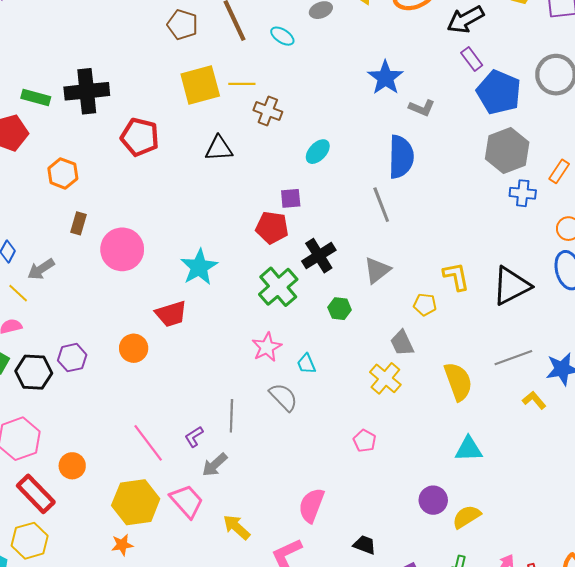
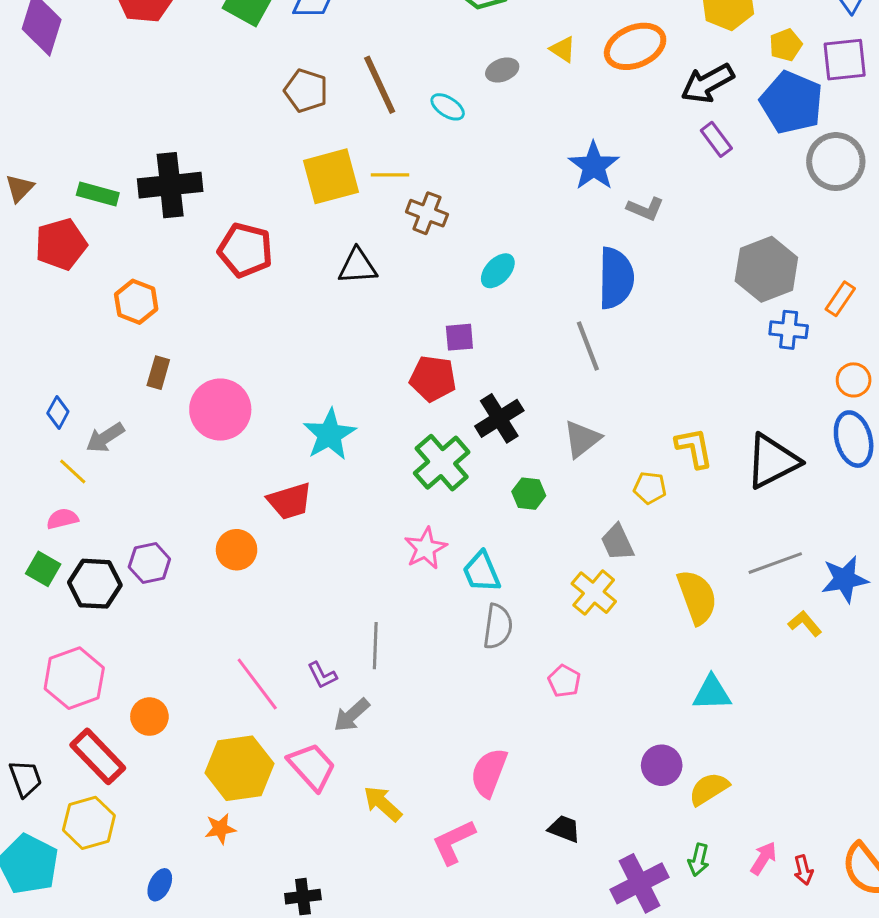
blue pentagon: (499, 92) -> (792, 102), moved
cyan trapezoid: (306, 364) -> (482, 572), size x1.4
gray semicircle: (283, 397) -> (498, 626), moved, turned 52
purple L-shape: (194, 437) -> (322, 675), turned -85

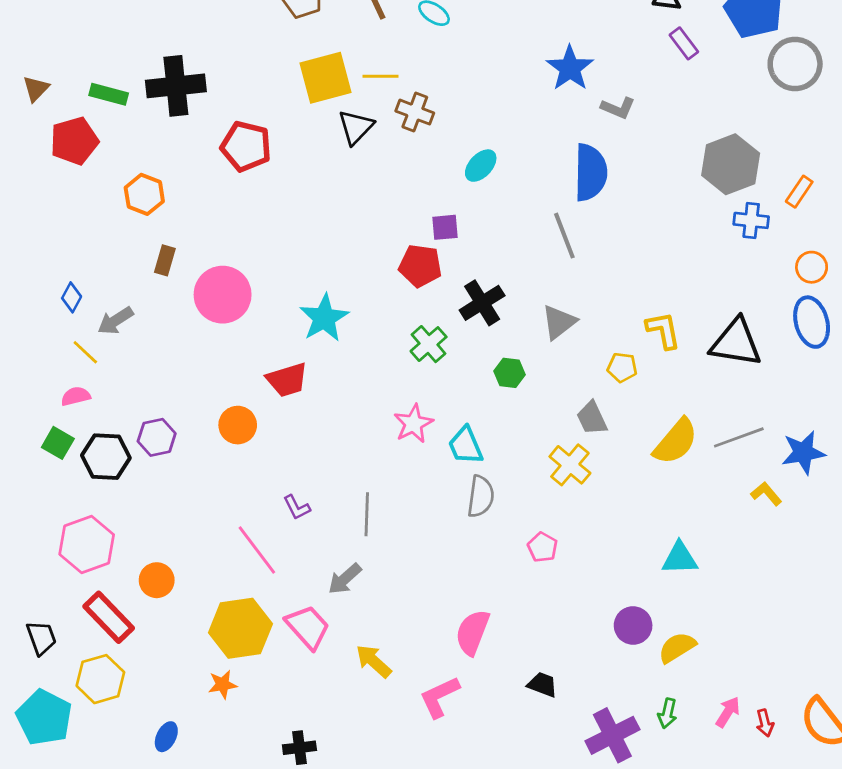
black triangle: (358, 266) -> (356, 127), moved, turned -42
black triangle: (772, 461) -> (736, 343), turned 36
green cross: (442, 463) -> (429, 344), size x0.7
yellow semicircle: (697, 597) -> (676, 442), moved, turned 60
purple L-shape: (322, 675) -> (297, 507), moved

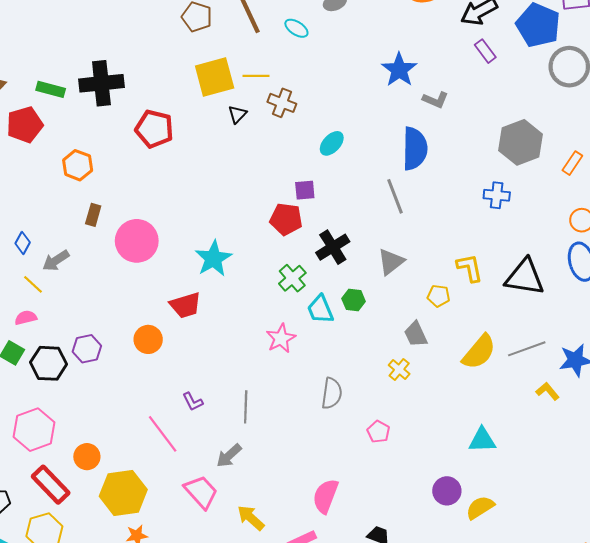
black triangle: (356, 127) -> (237, 114), size x0.7
blue cross: (751, 220) -> (497, 195), moved
cyan trapezoid: (466, 446) -> (320, 309), moved
yellow cross: (570, 465) -> (399, 370), size x0.7
yellow hexagon: (240, 628) -> (123, 493), moved

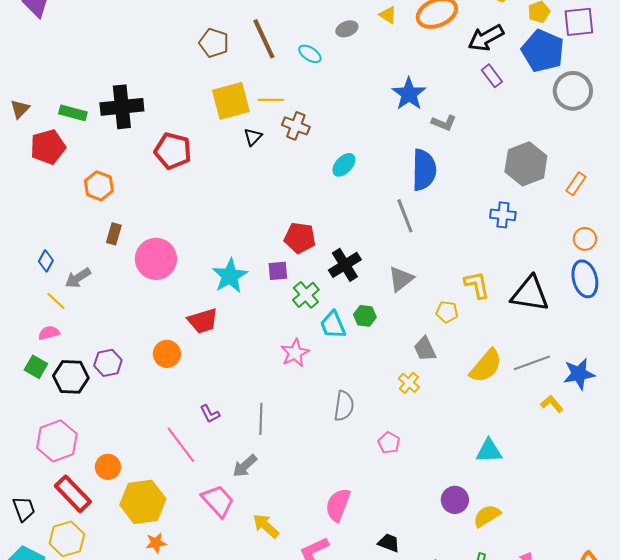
purple square: (305, 190) -> (278, 271), moved

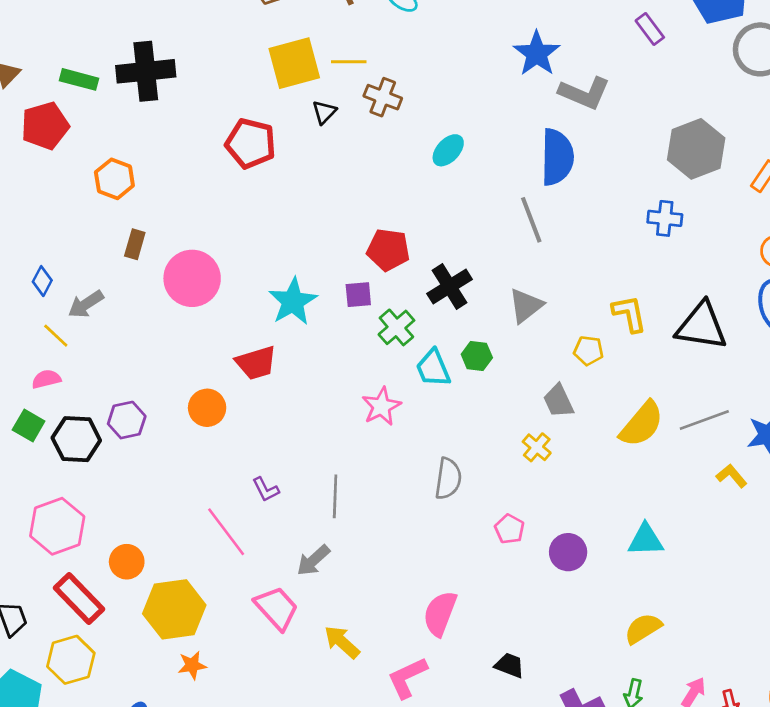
gray L-shape: (444, 123) -> (584, 93), size x1.5
red pentagon: (173, 151) -> (251, 143), moved
purple circle: (455, 500) -> (568, 552), moved

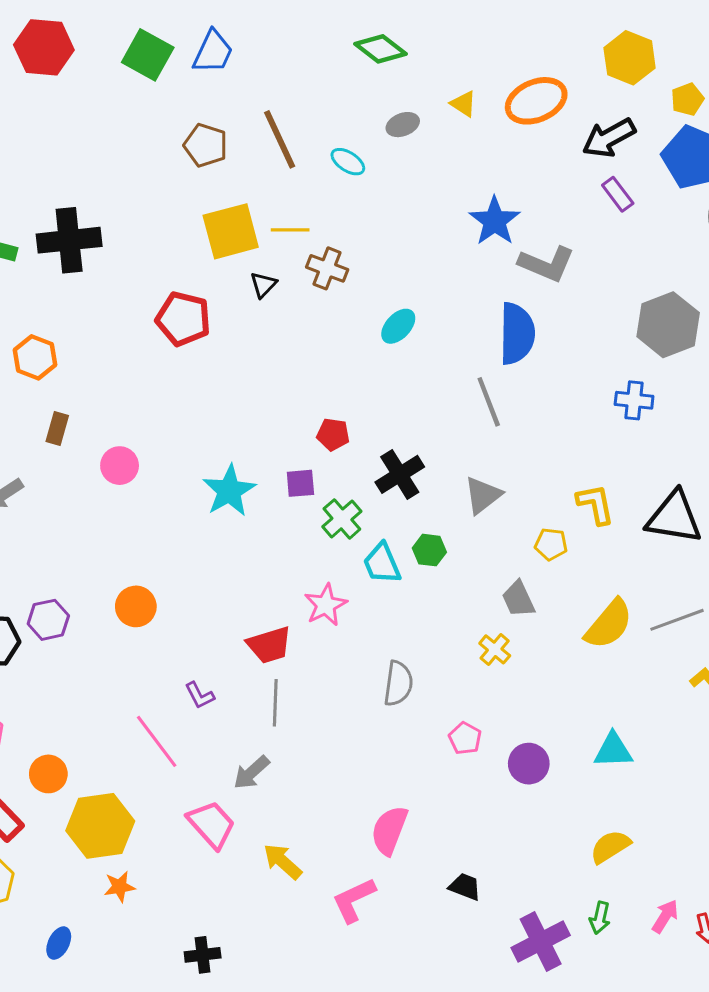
red pentagon: (388, 250) -> (333, 434), size x0.7
pink circle: (192, 278) -> (120, 466), size x0.6
red trapezoid: (256, 363) -> (269, 645), moved

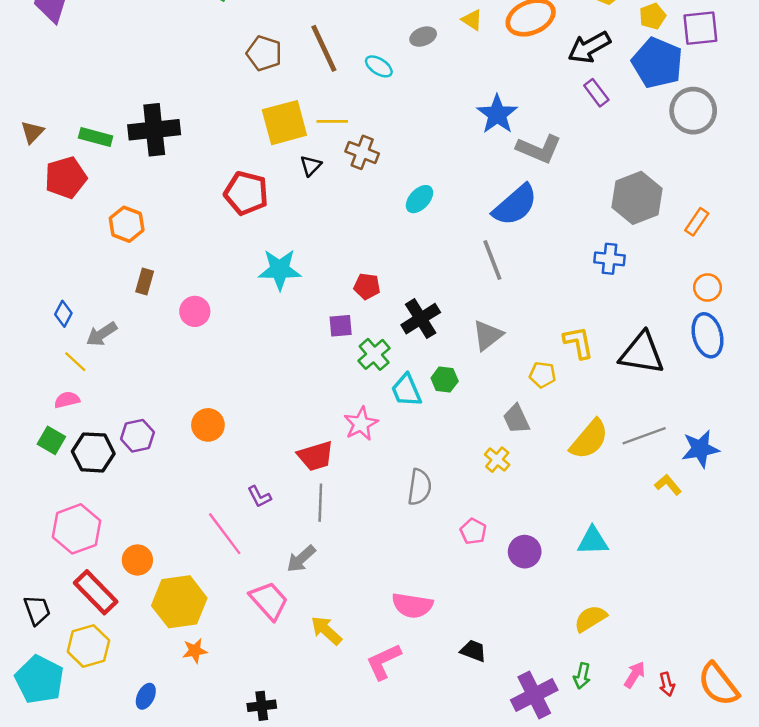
blue semicircle: (517, 334) -> (515, 205), turned 48
cyan star: (229, 491) -> (280, 270), moved, turned 30
pink semicircle: (389, 830) -> (412, 605), turned -102

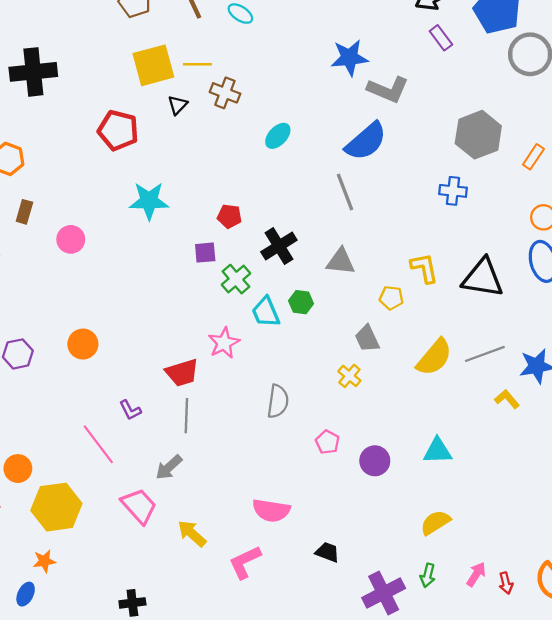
blue star: (497, 114) -> (349, 58), turned 30
gray triangle: (488, 335) -> (341, 261), turned 44
orange star: (195, 651) -> (44, 561), moved

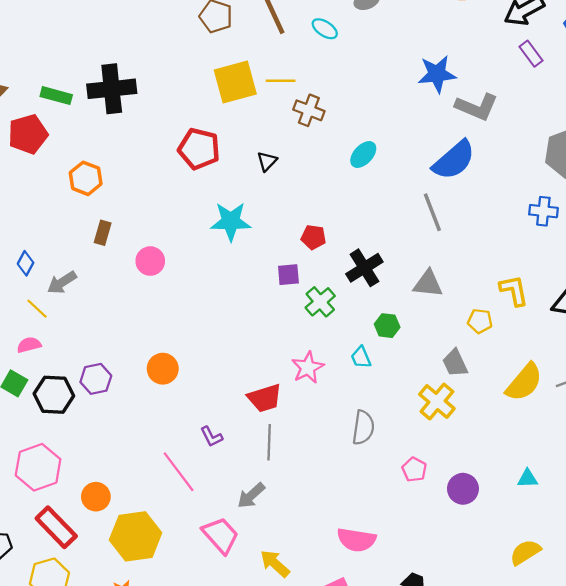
black triangle: (178, 105) -> (267, 161), moved
cyan trapezoid: (266, 312) -> (361, 357), moved, size x0.7
yellow cross: (349, 376) -> (437, 402), size x1.5
cyan triangle: (438, 451) -> (528, 479), size x0.7

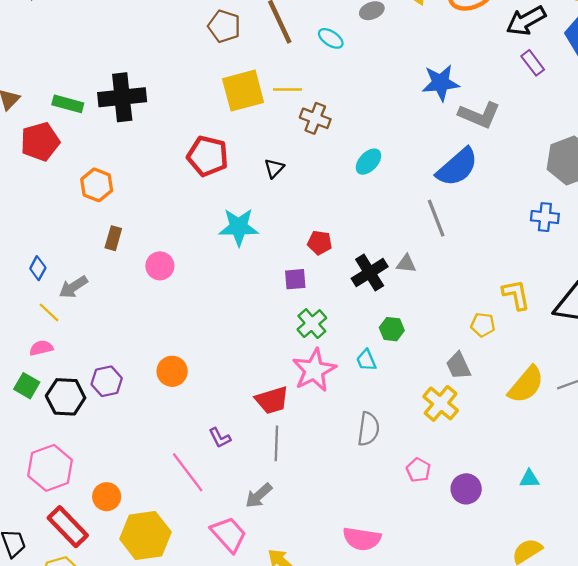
gray triangle: (428, 284) -> (406, 264), moved, size x0.7
green cross: (320, 302) -> (312, 324), moved
pink star: (308, 368) -> (314, 370), size x1.4

